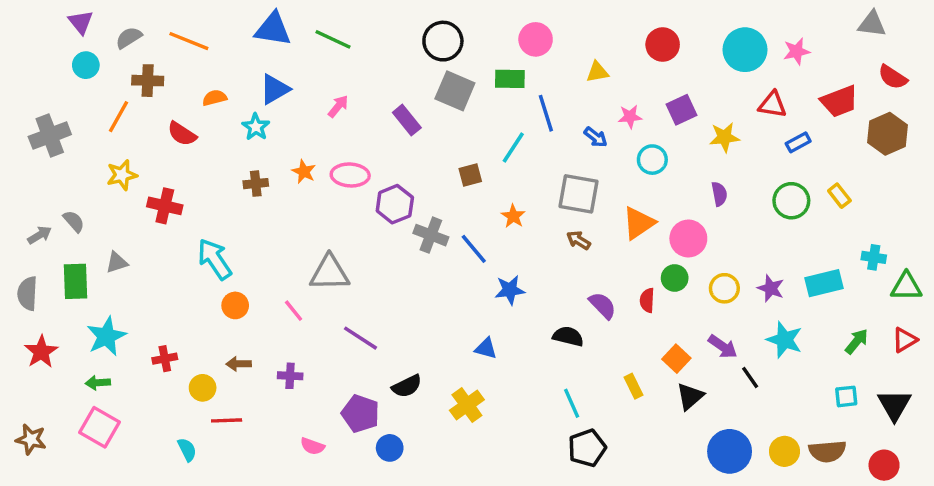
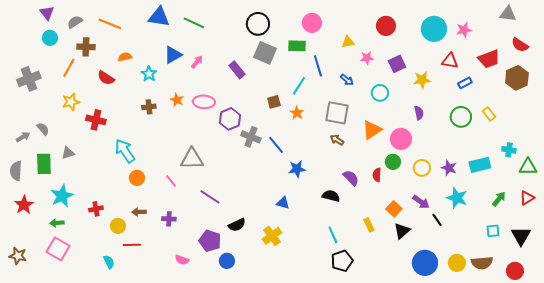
blue triangle: (275, 89) -> (173, 55), moved
pink star: (630, 117) -> (367, 58), moved
orange star: (513, 216) -> (297, 113), moved

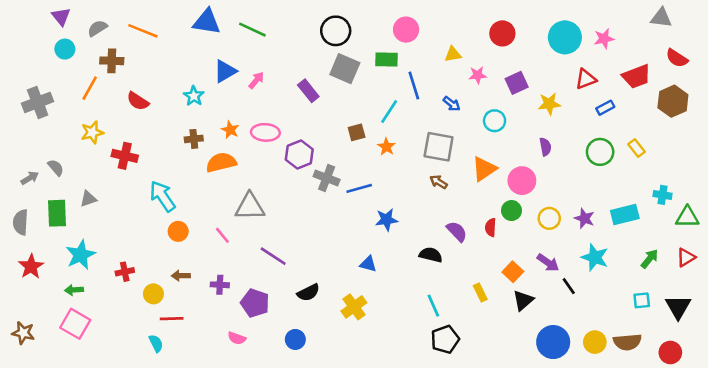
orange semicircle: (125, 57) -> (221, 162), moved, size x1.6
red triangle: (450, 61) -> (586, 79), turned -30
blue line: (276, 145) -> (359, 188), turned -66
purple pentagon: (210, 241) -> (255, 303), moved
cyan semicircle: (109, 262) -> (156, 343), moved

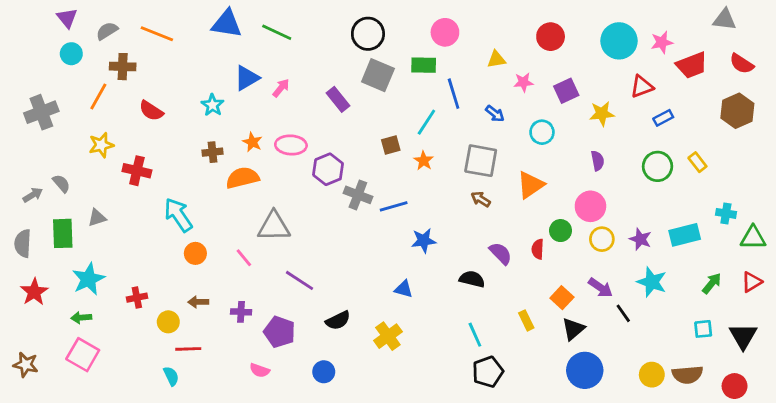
red trapezoid: (636, 76) -> (692, 65), moved
pink circle: (522, 181) -> (590, 206), moved
blue circle: (553, 342) -> (585, 370), moved

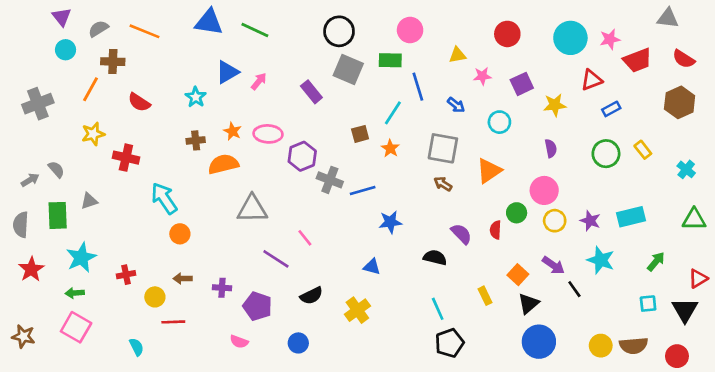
cyan cross: (726, 213) -> (686, 169), moved, turned 30
pink line: (244, 258) -> (305, 238), moved
red triangle: (752, 282) -> (698, 279), moved
cyan semicircle: (171, 376) -> (137, 347), moved

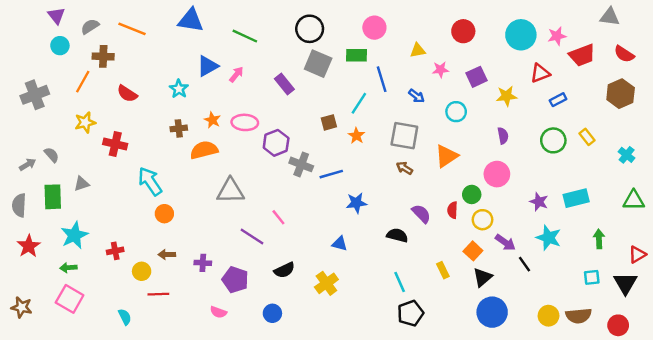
green line: (255, 30) -> (245, 36), moved
yellow circle: (555, 221) -> (482, 220), moved
green arrow: (656, 261) -> (599, 239), turned -42

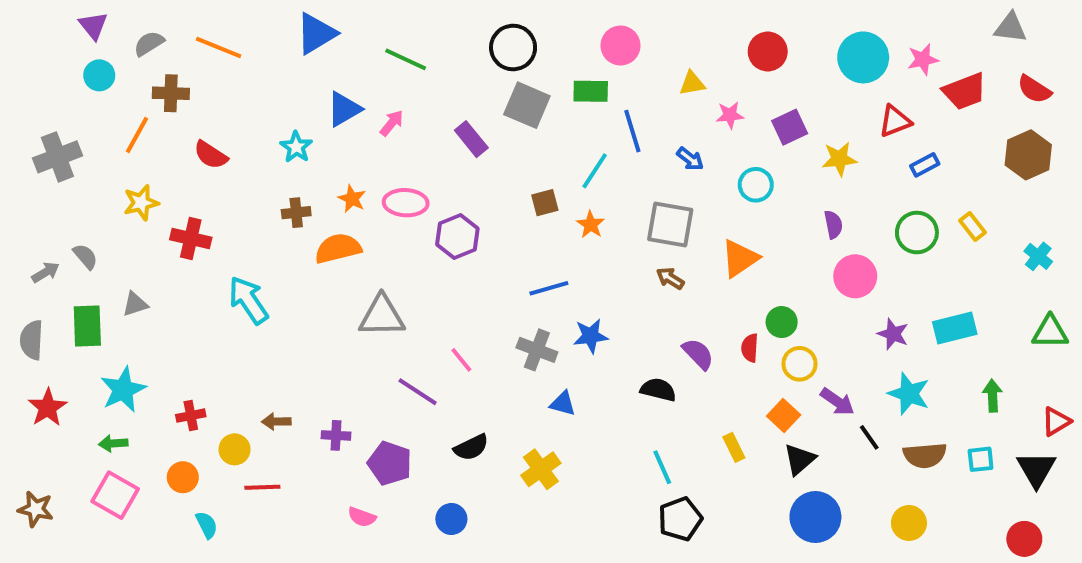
blue triangle: (191, 20) -> (316, 34), turned -40
gray cross: (301, 164) -> (537, 350), moved
pink circle: (497, 174) -> (855, 276), moved
orange circle: (164, 214) -> (183, 477), moved
brown semicircle: (579, 316) -> (925, 455), moved

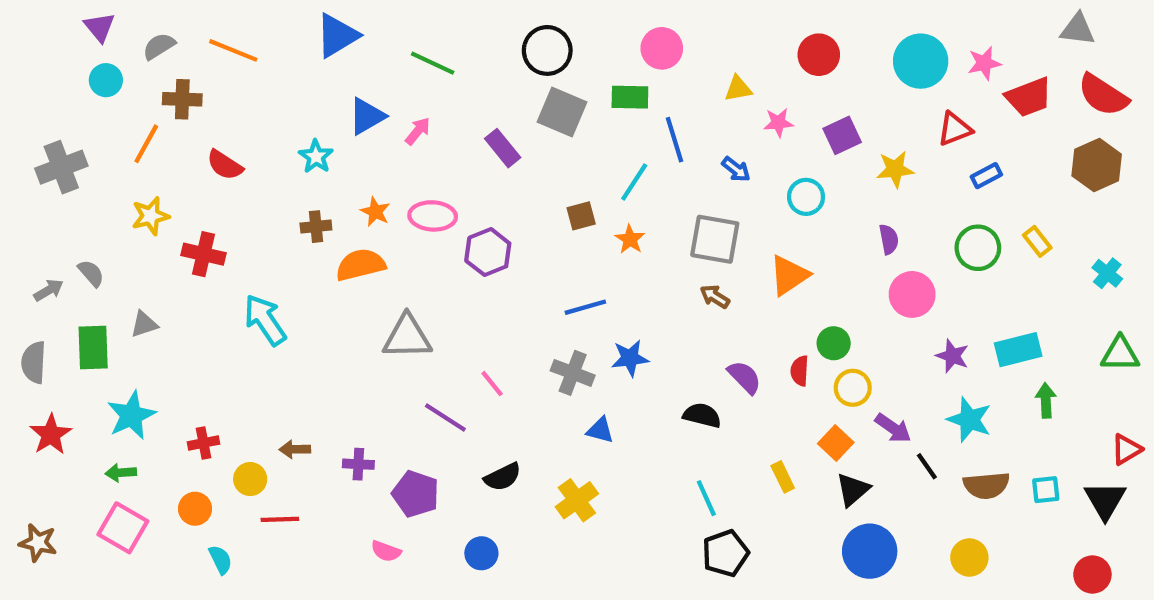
red semicircle: (1034, 89) -> (1103, 95), size x1.4
green arrow: (992, 396) -> (1046, 401), moved

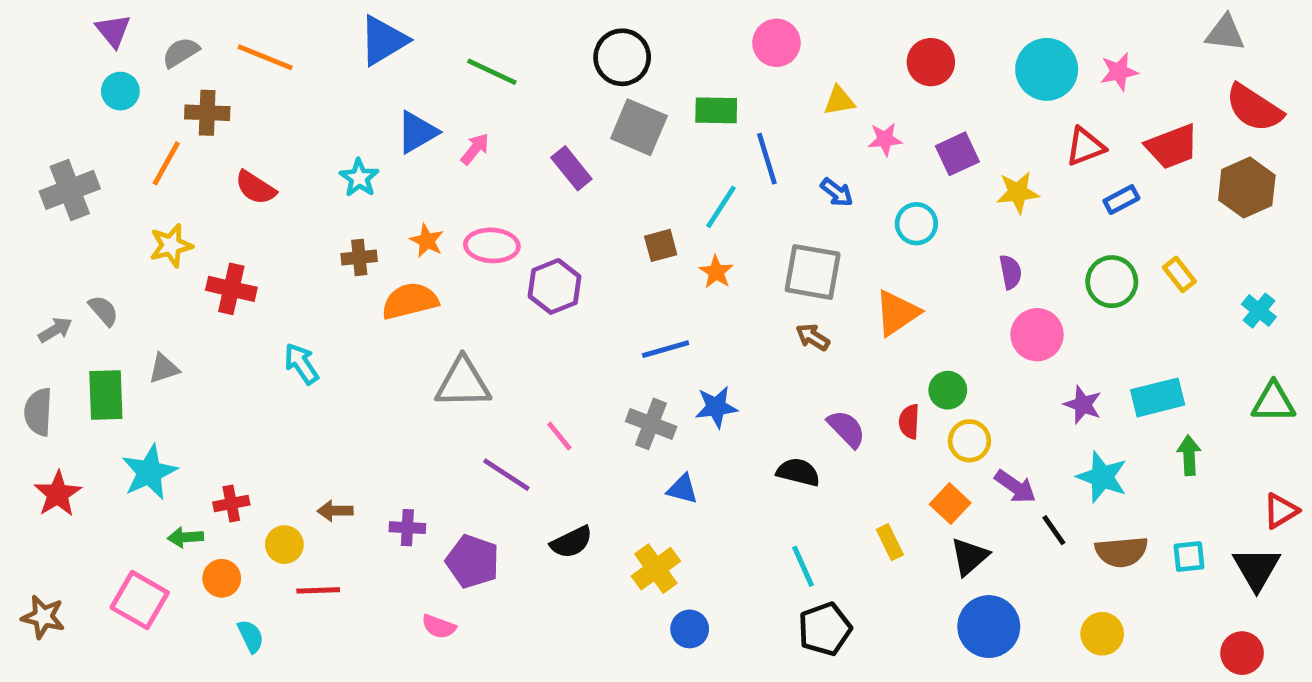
pink circle: (662, 48) -> (776, 43), moved
red trapezoid: (1029, 97) -> (1172, 147), moved
cyan arrow: (265, 320) -> (301, 364), size x0.7
green arrow: (121, 473) -> (186, 537), moved
blue circle: (481, 553) -> (690, 629), moved

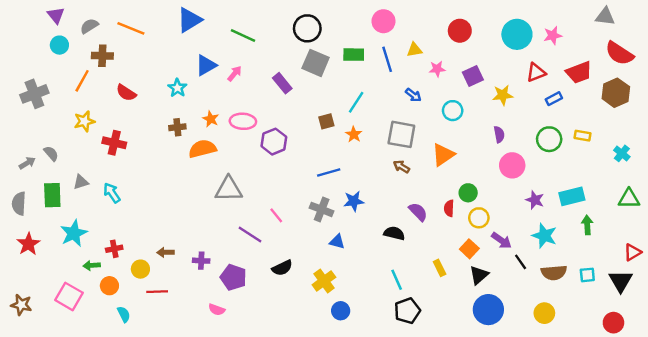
blue line: (767, 159) -> (387, 59), moved
yellow rectangle: (1179, 274) -> (582, 136), turned -42
cyan arrow: (301, 364) -> (112, 193), moved

